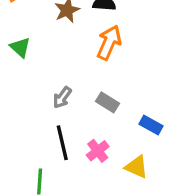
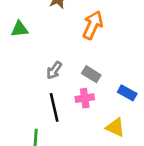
green triangle: (20, 47) -> (20, 29), turned -48
pink cross: (98, 151) -> (85, 98), moved, turned 30

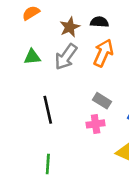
gray arrow: (54, 70) -> (66, 57), moved, size x1.5
black line: (54, 107) -> (48, 110), moved

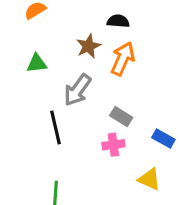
brown star: (70, 27) -> (88, 46), moved
gray arrow: (66, 57) -> (77, 90), moved

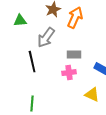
gray rectangle: (121, 117) -> (74, 55), turned -32

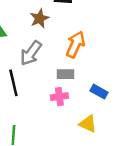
orange arrow: (75, 18) -> (75, 44), moved

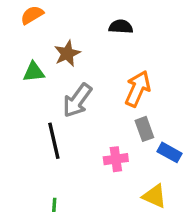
brown star: (39, 18) -> (67, 53), moved
gray rectangle: (66, 74) -> (144, 129), moved, turned 70

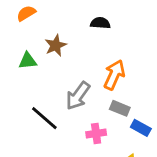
gray arrow: (77, 100) -> (78, 96), moved
gray rectangle: (144, 129) -> (120, 108), turned -48
black line: (54, 141) -> (44, 118), turned -36

